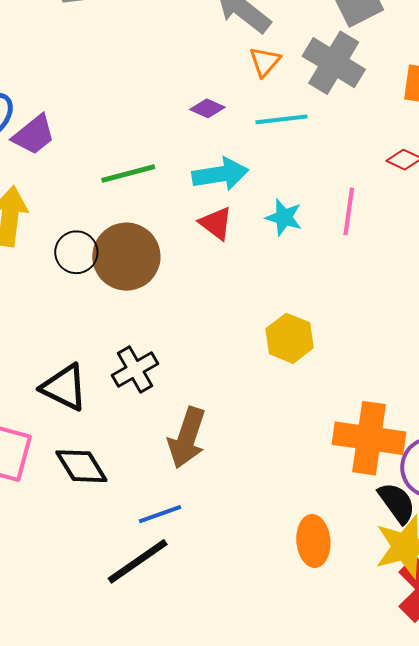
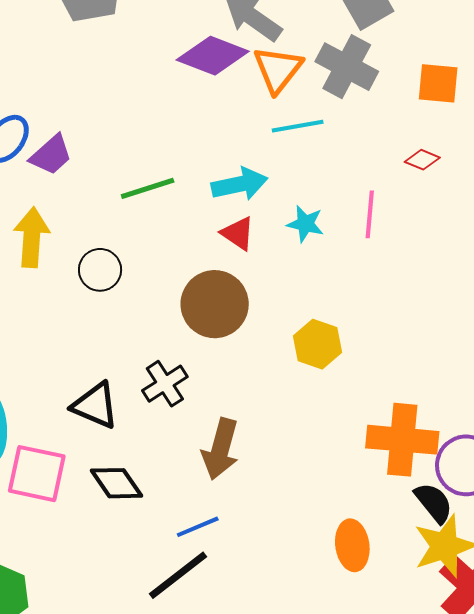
orange triangle: (265, 62) -> (278, 69), size x1.6
purple diamond: (207, 108) -> (213, 56), moved, size x2.0
brown circle: (126, 257) -> (215, 304), moved

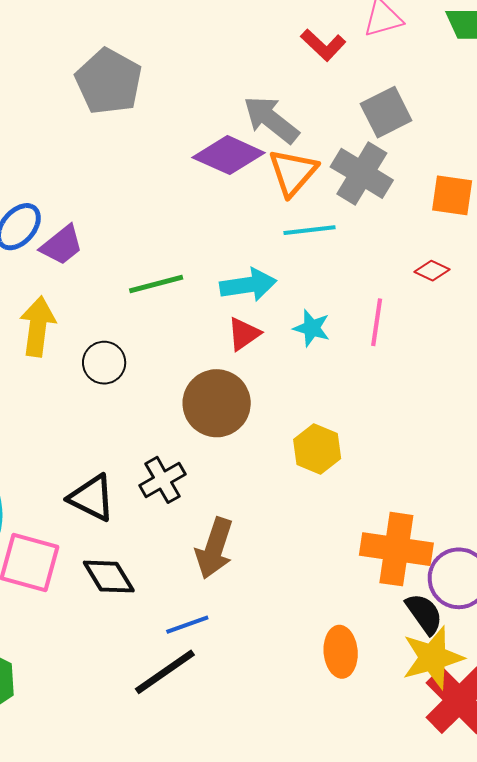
red triangle: (238, 233) -> (244, 334), turned 48

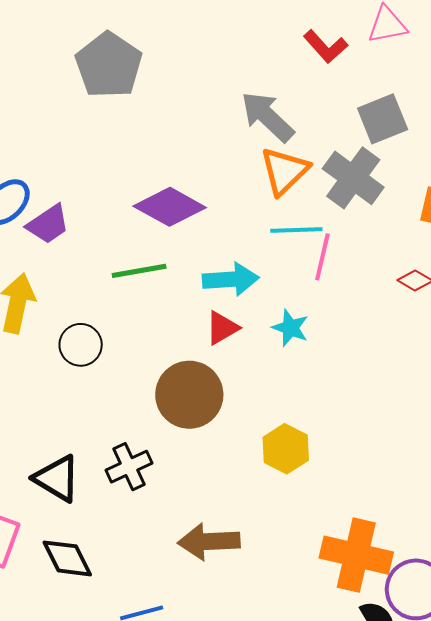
purple diamond: (229, 155) -> (170, 207), moved
pink line: (377, 322) -> (322, 257), moved
brown arrow: (214, 548) -> (209, 542), moved, turned 64

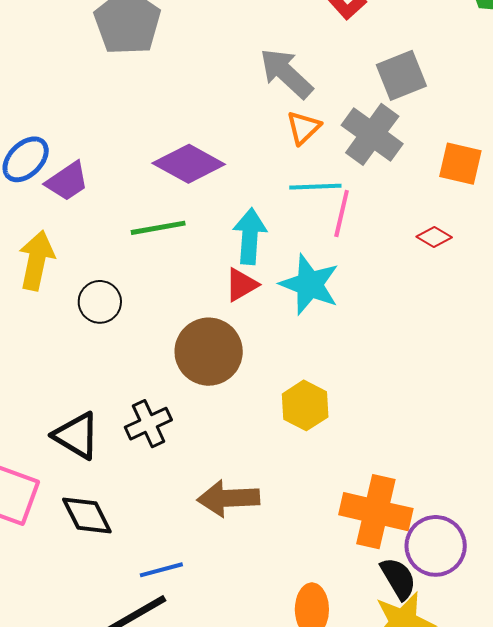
orange triangle: (285, 171) -> (303, 128), size x0.7
cyan arrow: (231, 279) -> (250, 236), turned -82
cyan star: (290, 328) -> (310, 284), size x1.6

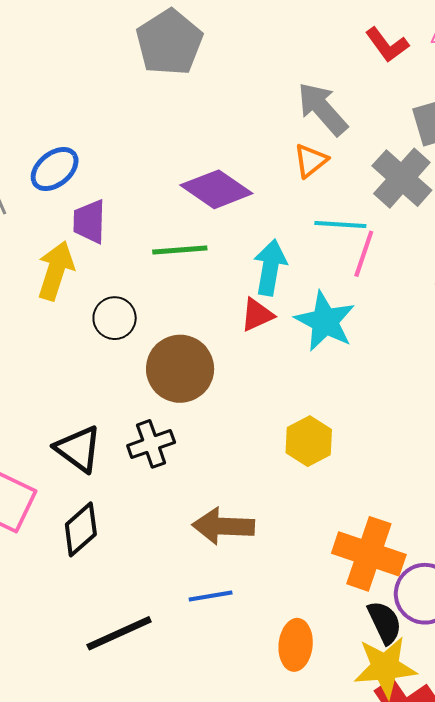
orange triangle: (303, 128) -> (311, 161), moved
purple trapezoid: (67, 181) -> (89, 222), moved, turned 120
brown circle: (209, 352) -> (180, 369), moved
black diamond: (87, 515) -> (81, 529), turned 70
blue line: (161, 570) -> (211, 596), moved

